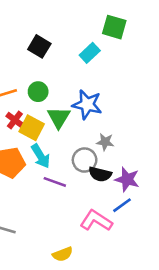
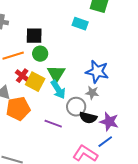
black square: (39, 46) -> (34, 36), moved, turned -30
cyan rectangle: (90, 53) -> (80, 24), turned 63
blue star: (87, 105) -> (97, 72), moved
cyan arrow: (41, 156) -> (58, 90), moved

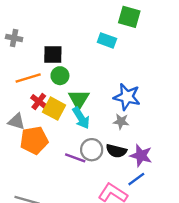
gray circle: (76, 107) -> (92, 150), moved

